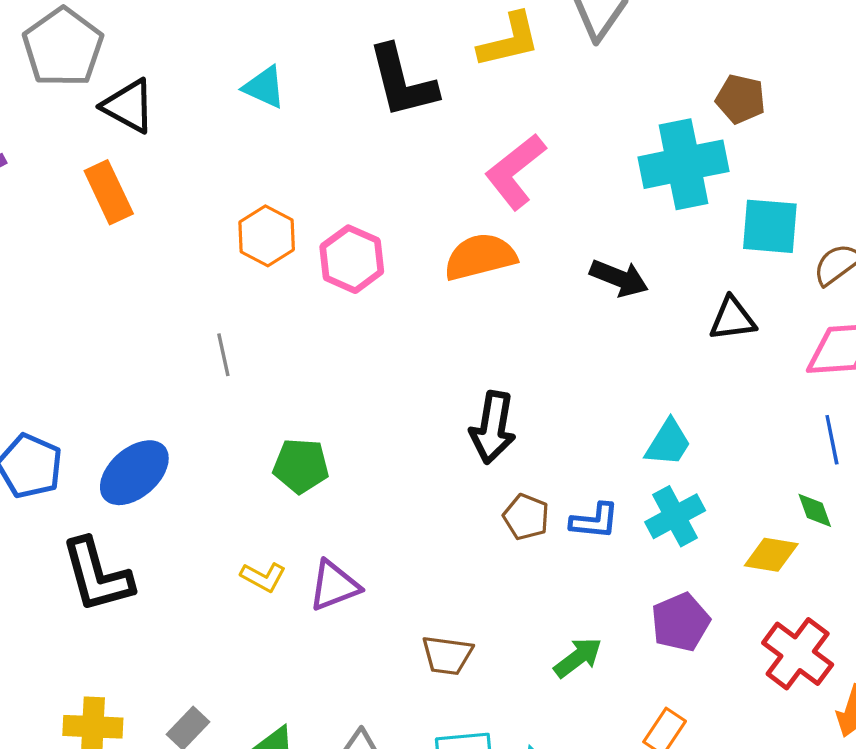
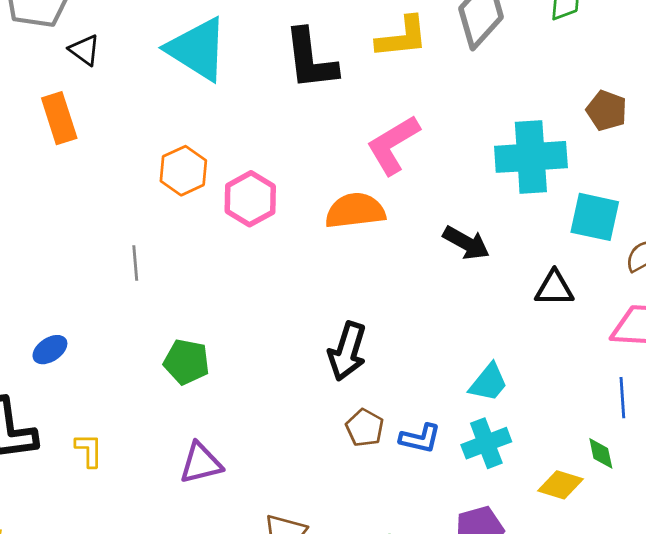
cyan triangle: (264, 87) -> (197, 49), size x1.8
brown pentagon: (741, 99) -> (607, 111), moved
black triangle: (128, 106) -> (85, 50), size x0.7
blue ellipse: (134, 473) -> (50, 350), size x0.6
yellow L-shape: (263, 577) -> (89, 450), moved, turned -126

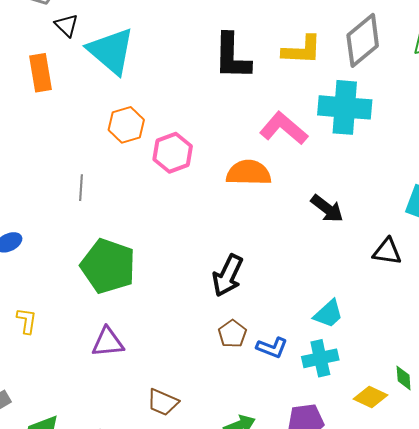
cyan triangle: (197, 49) -> (111, 51), moved
pink L-shape: (393, 145) -> (284, 128), turned 63
cyan cross: (531, 157) -> (345, 107), moved
green pentagon: (187, 362) -> (108, 266), size x1.6

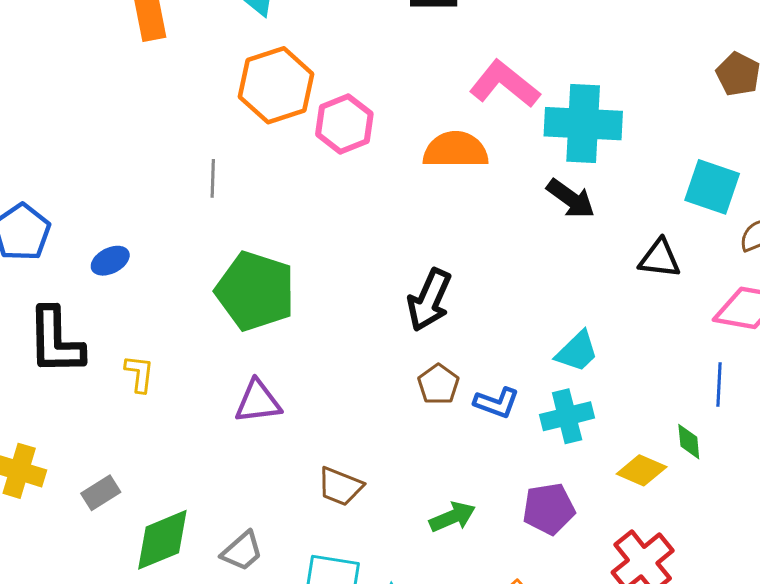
cyan cross: (345, 107) -> (583, 124), moved
orange hexagon: (126, 125) -> (276, 85), size x1.4

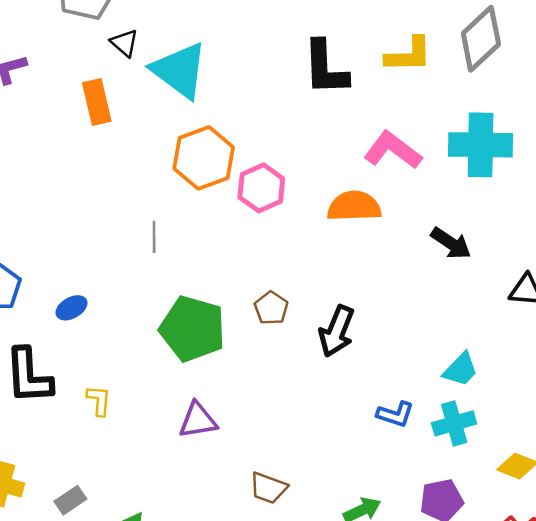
cyan cross: (583, 124) -> (481, 145), moved
brown pentagon: (438, 384) -> (271, 308), moved

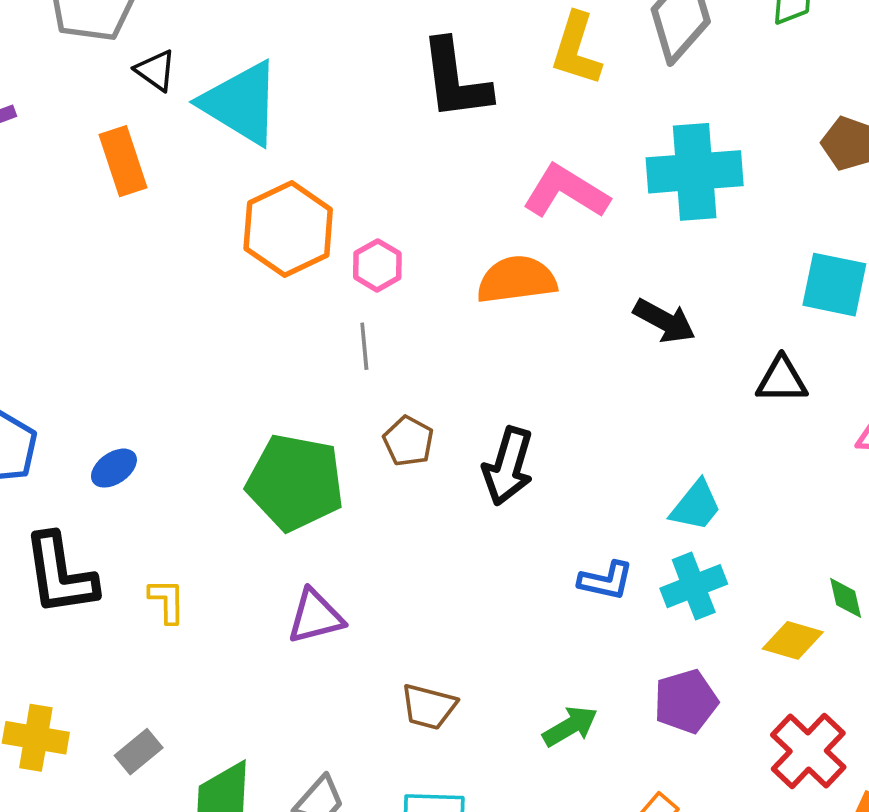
yellow L-shape: (409, 55) -> (576, 49), turned 114
pink hexagon: (261, 188) -> (377, 265), size x0.7
gray line: (154, 237) -> (364, 346), moved

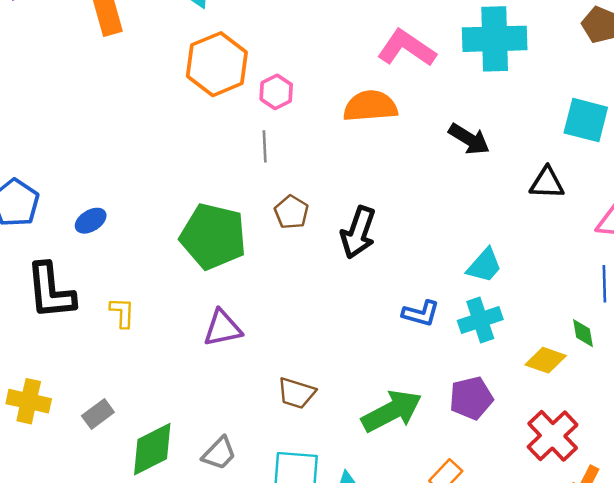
green arrow: (570, 726) -> (392, 411), size x1.6

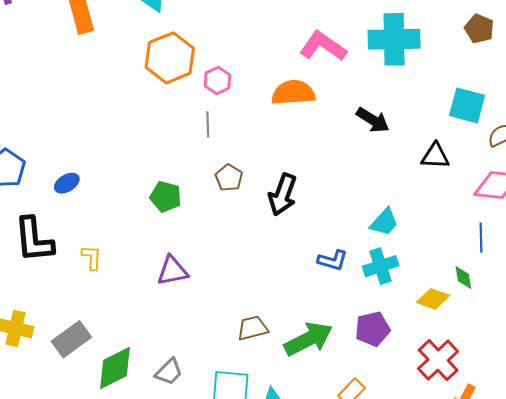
green pentagon: (213, 236) -> (166, 197), size x0.6
brown trapezoid: (296, 393) -> (253, 328), moved, turned 148
gray rectangle: (98, 414) -> (71, 339), size x1.5

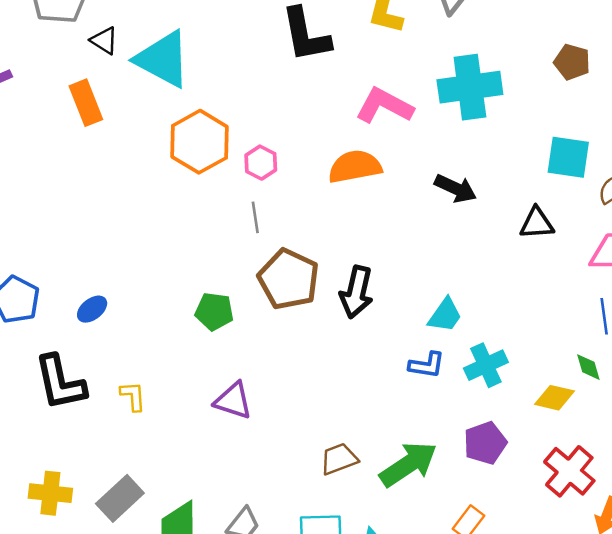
brown pentagon: (229, 178) -> (289, 279), size x1.8
cyan trapezoid: (384, 222) -> (445, 315), moved
purple triangle: (172, 271) -> (233, 401), turned 36

